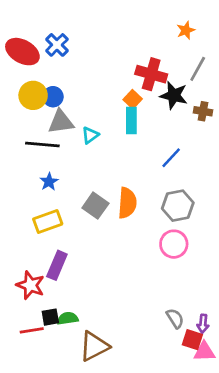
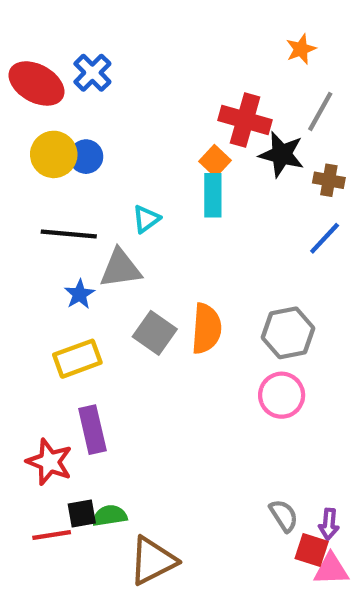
gray triangle: (61, 122) -> (120, 268), moved
blue line: (171, 158) -> (325, 238), moved
purple rectangle: (57, 265) -> (92, 430), turned -36

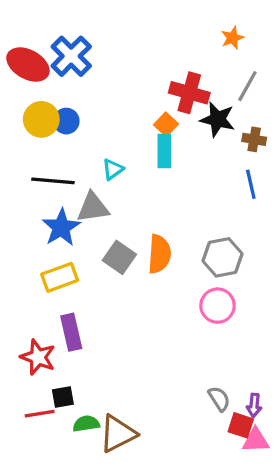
blue cross: (92, 73) -> (71, 56), size x1.4
blue line: (325, 238) -> (251, 184), turned -56
blue star: (80, 294) -> (61, 227), size x1.6
green semicircle: (110, 516) -> (86, 424), moved

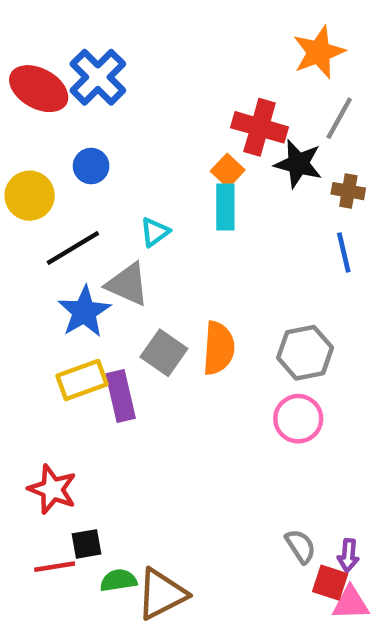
orange star: (232, 38) -> (319, 52), size x1.6
yellow circle: (41, 119) -> (30, 196), moved
black line: (53, 181) -> (73, 248), turned -36
gray triangle: (93, 207) -> (127, 284), turned 32
purple rectangle: (71, 332) -> (121, 396), moved

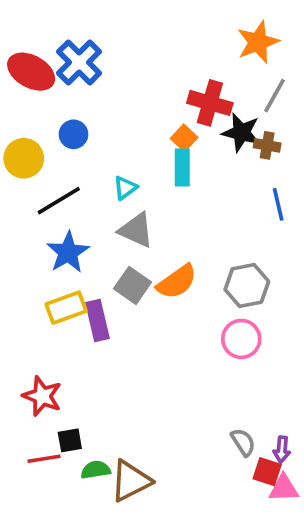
brown cross: (348, 191) -> (267, 145), moved
gray triangle: (127, 284) -> (136, 230), moved
orange semicircle: (219, 348) -> (177, 282), turned 51

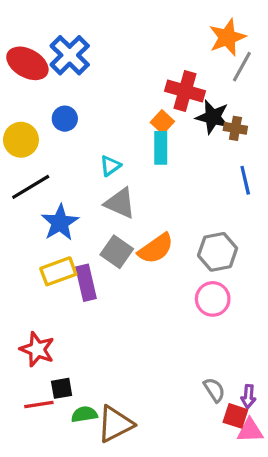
gray line: (274, 96) -> (242, 67), moved
black line: (59, 201) -> (31, 187), moved

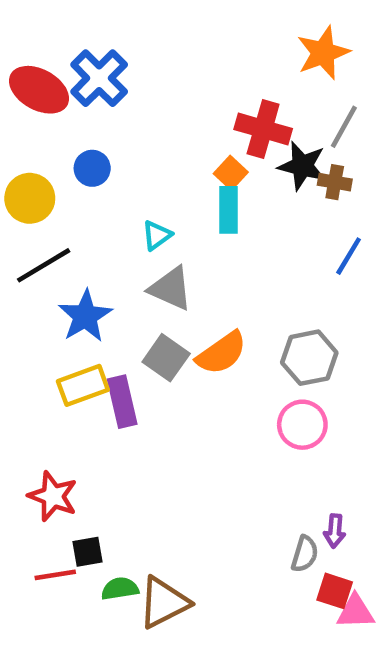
gray line: (242, 67) -> (344, 127), moved
blue line: (245, 180) -> (349, 256), turned 44
gray semicircle: (214, 390) -> (305, 554), turned 50
purple arrow: (248, 396) -> (335, 531), moved

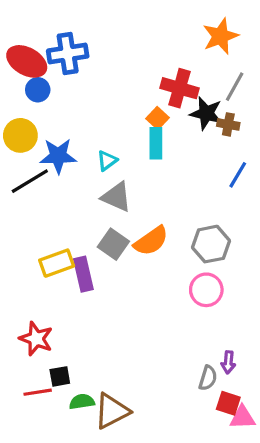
blue cross: (99, 78) -> (68, 54), turned 36
blue circle: (92, 168) -> (38, 90), moved
blue star: (85, 316) -> (58, 156), moved, turned 30

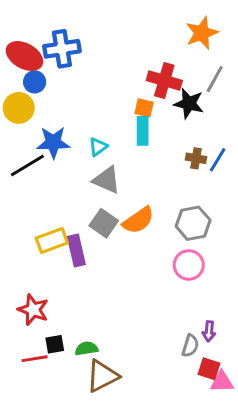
orange square: (157, 118) -> (144, 108), turned -30
brown cross: (228, 124) -> (196, 158), moved
yellow circle: (20, 135) -> (19, 108), moved
green semicircle: (82, 402) -> (86, 349), moved

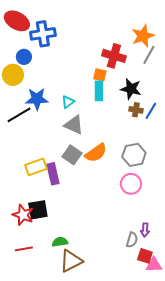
orange star: (202, 33) -> (143, 36), moved
red ellipse: (24, 56) -> (17, 21), moved
black star: (189, 104) -> (131, 89), moved
black square: (55, 344) -> (38, 210), moved, size x1.5

